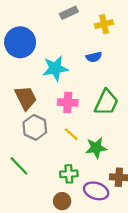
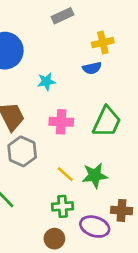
yellow cross: (104, 24) -> (103, 43), moved
cyan star: (55, 68) -> (46, 82), size x0.6
yellow line: (71, 134) -> (65, 174), moved

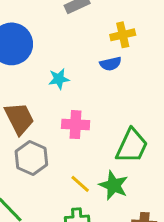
green trapezoid: (107, 122) -> (132, 146), moved
green star: (95, 176) -> (114, 185), turned 30

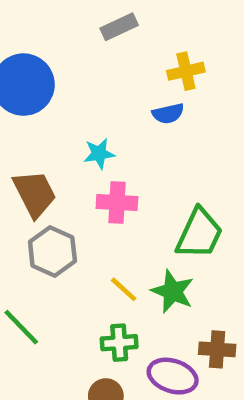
cyan star: (59, 79) -> (99, 154), moved

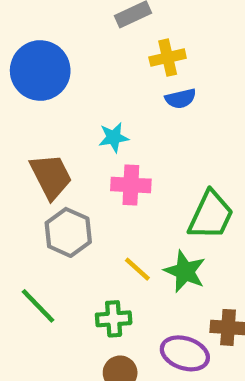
yellow cross: (186, 71) -> (168, 58), moved
green cross: (119, 343) -> (114, 319), moved

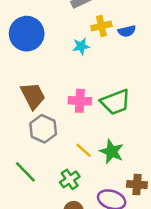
blue semicircle: (181, 99) -> (127, 31), moved
cyan star: (114, 137) -> (81, 46), moved
green trapezoid: (211, 215) -> (115, 102), moved, turned 44
green cross: (114, 319) -> (70, 179), turned -30

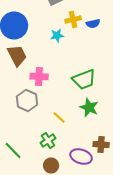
brown trapezoid: (33, 96) -> (17, 56), moved
pink cross: (80, 101) -> (39, 76), moved
green star: (112, 152) -> (89, 108), moved
green line: (25, 172) -> (13, 150), moved

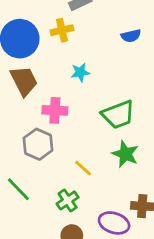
yellow cross: (73, 20) -> (62, 30), moved
cyan star: (57, 36) -> (80, 72), moved
green line: (13, 150) -> (18, 189), moved

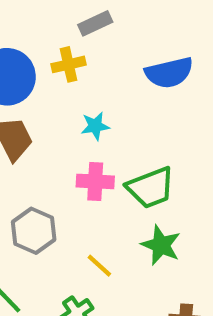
blue semicircle: (131, 36) -> (169, 73), size x1.6
pink cross: (55, 110) -> (95, 181), moved

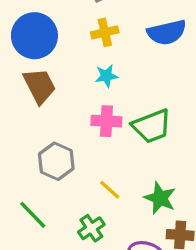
yellow cross: (69, 64) -> (105, 32), moved
green star: (161, 245) -> (160, 198), moved

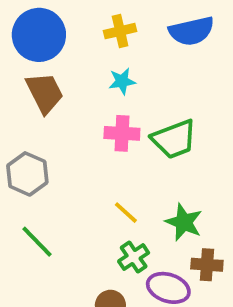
gray hexagon: (56, 161) -> (27, 174), moved
green cross: (91, 228) -> (134, 257), moved

